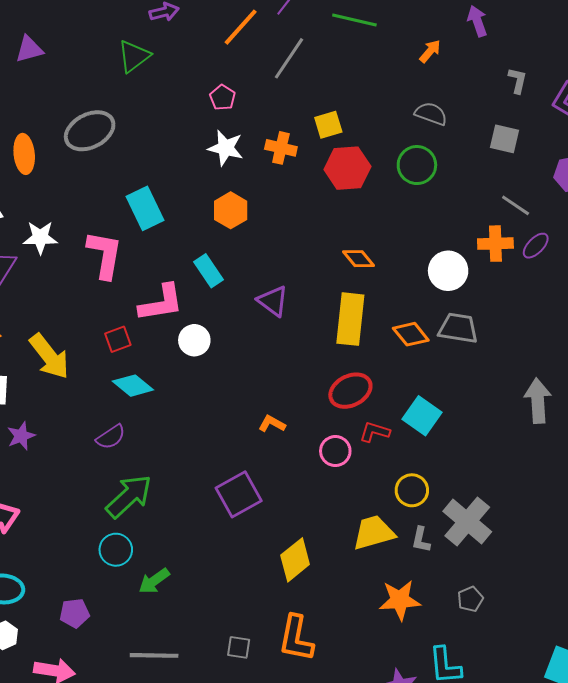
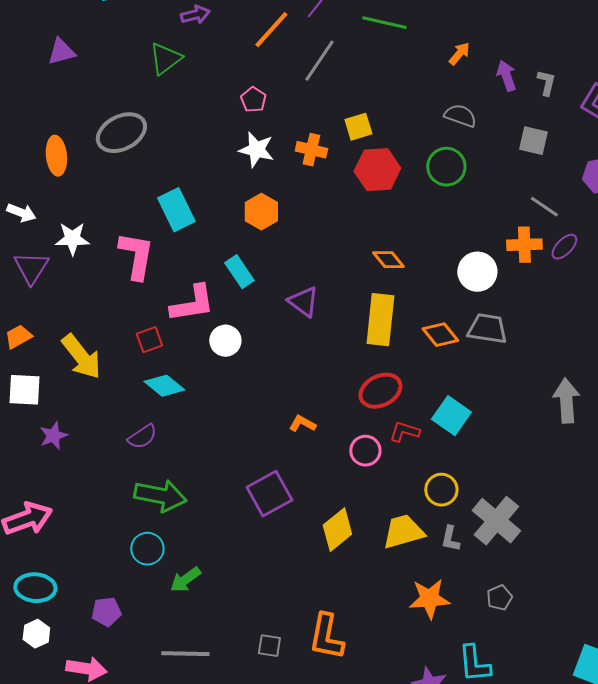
purple arrow: (477, 21) -> (506, 76), moved
green arrow: (129, 496) -> (160, 496), turned 54
yellow diamond: (295, 560) -> (337, 530), moved

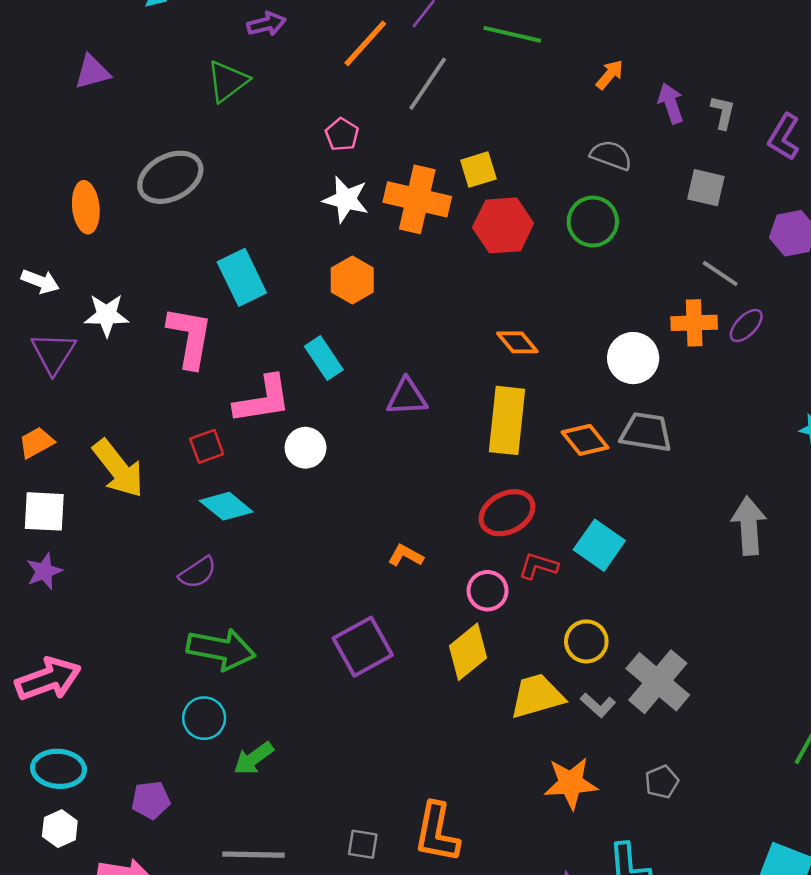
orange cross: (311, 150) -> (417, 199), size x1.6
purple triangle: (303, 302) -> (407, 397), turned -40
purple star: (53, 436) -> (44, 571), moved
yellow diamond: (337, 530) -> (468, 652), moved
gray L-shape: (450, 539) -> (598, 705), turned -60

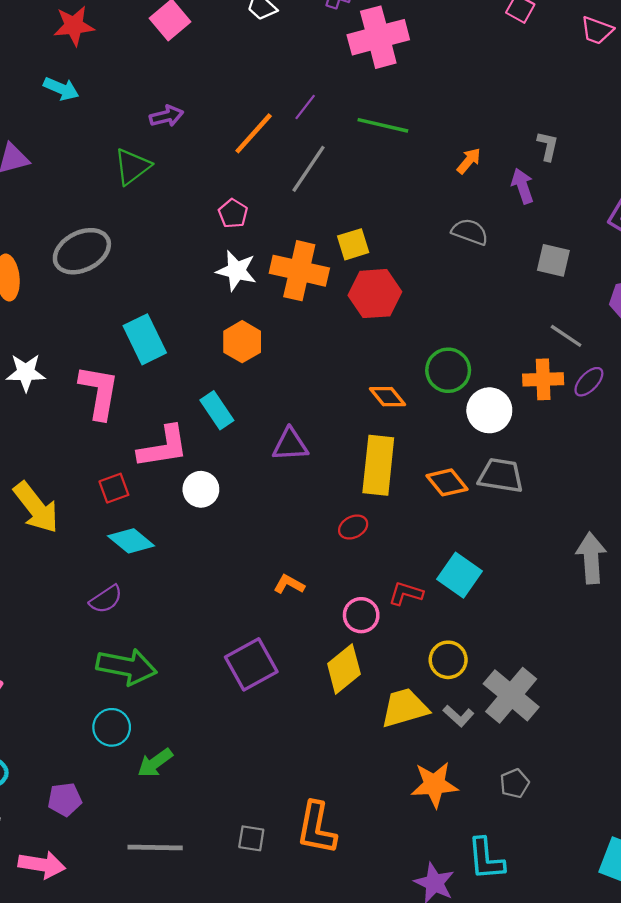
gray L-shape: (723, 112) -> (548, 146), moved
green circle: (593, 222) -> (448, 370), moved
red ellipse: (507, 513) -> (353, 527), moved, size x0.6

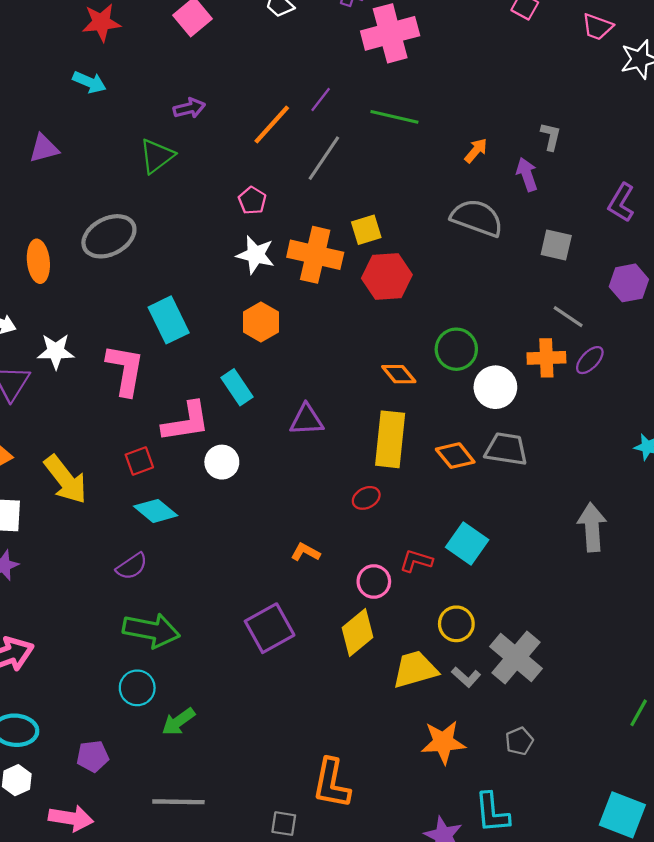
gray semicircle: (470, 232) -> (477, 218), size x1.5
gray square: (251, 838) -> (284, 824), moved

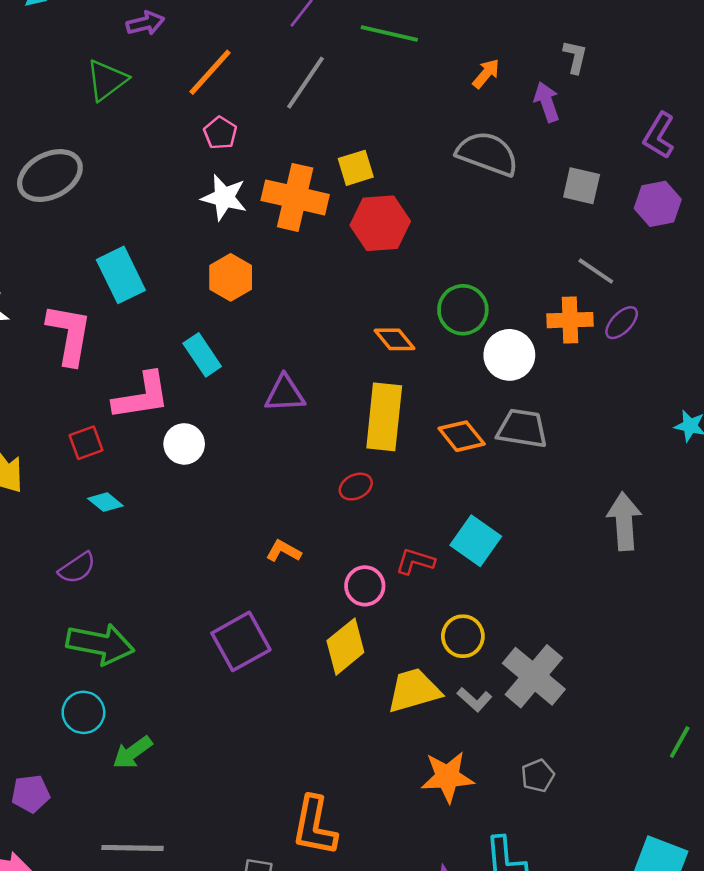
orange line: (272, 124) -> (210, 72), moved
purple hexagon: (629, 283) -> (658, 204), moved
cyan diamond: (156, 511) -> (105, 502), size x0.7

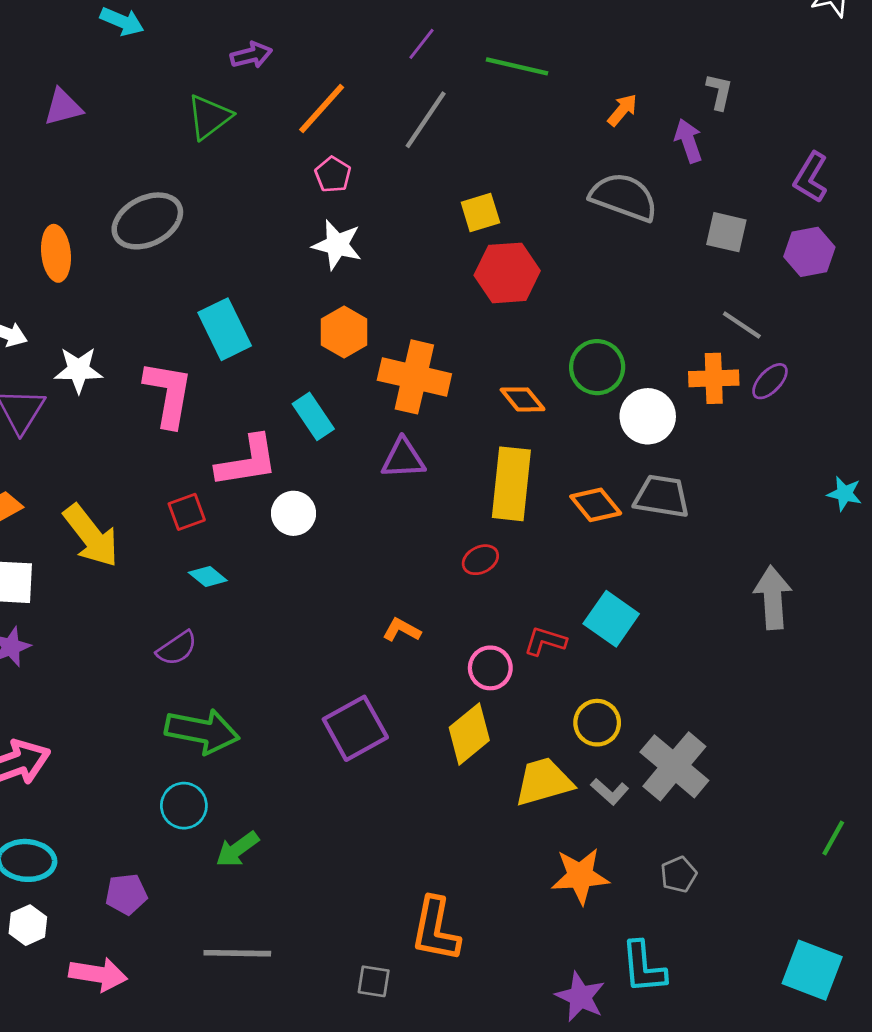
orange cross: (295, 197) -> (414, 377), moved

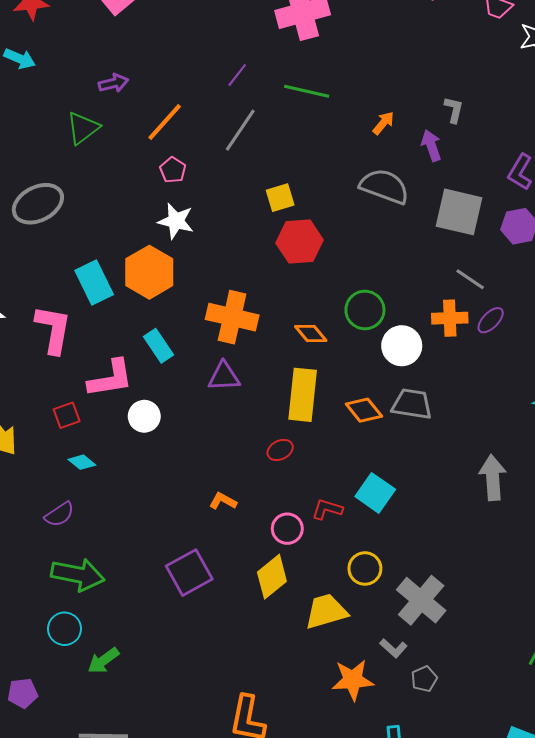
gray square: (726, 232) -> (459, 212), size x1.6
orange hexagon: (344, 332) -> (149, 272), moved, size x1.4
gray L-shape: (610, 792) -> (394, 648), moved

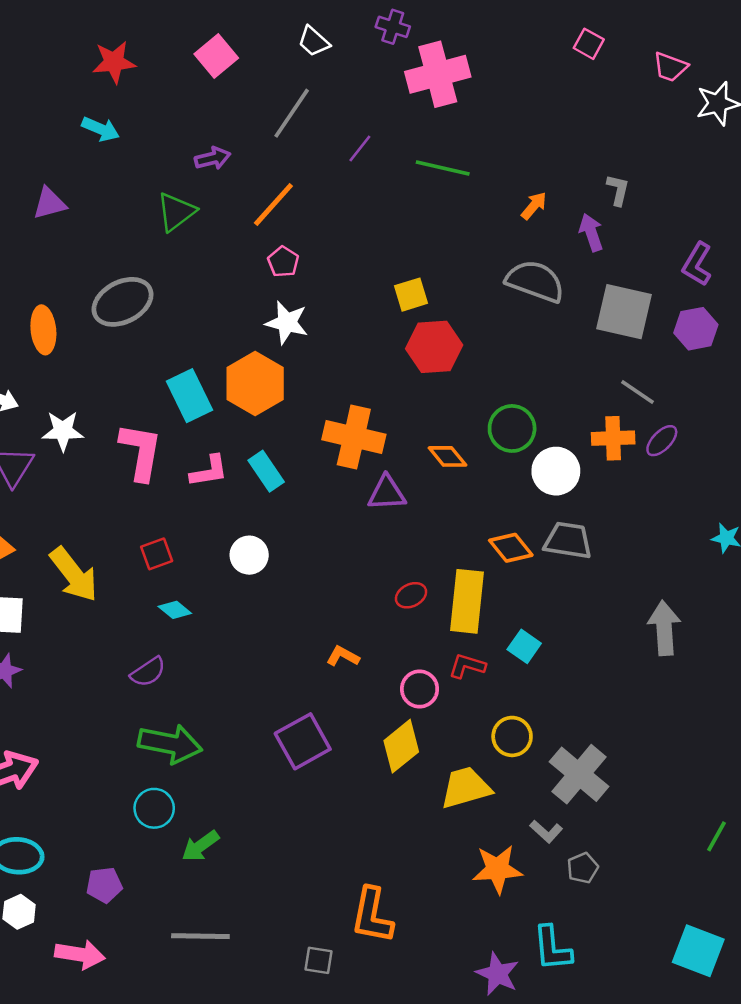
gray line: (240, 130) -> (292, 113), moved
purple triangle: (224, 376) -> (387, 493), moved
pink L-shape: (111, 378) -> (209, 471), moved, size x0.7
yellow rectangle: (303, 395) -> (467, 601), moved
cyan square: (375, 493) -> (524, 646), size x0.7

